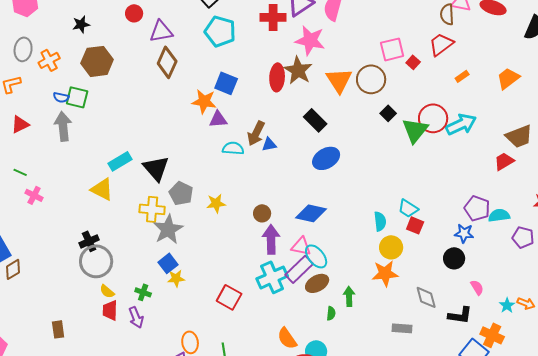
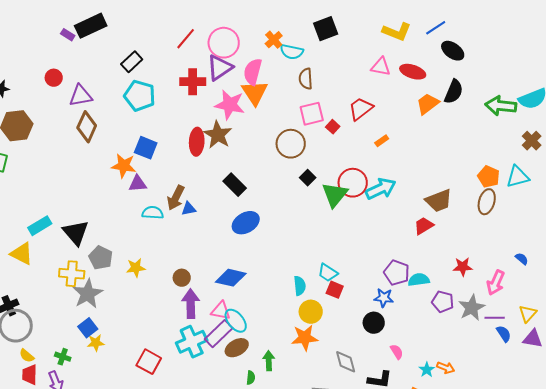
brown semicircle: (447, 14) -> (306, 79), moved
orange trapezoid: (508, 78) -> (428, 104), moved
orange triangle: (339, 80) -> (255, 93), moved

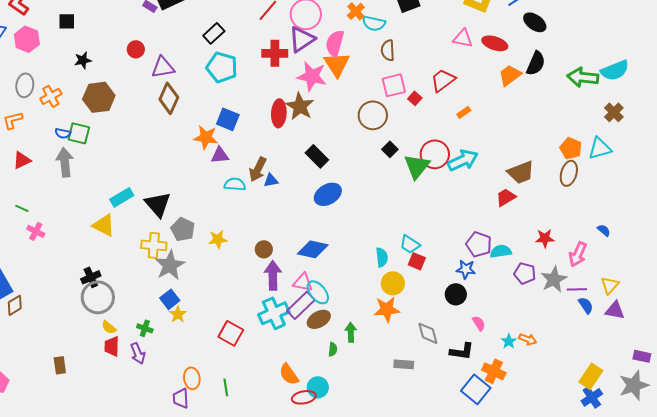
yellow star: (96, 343) -> (178, 314), turned -30

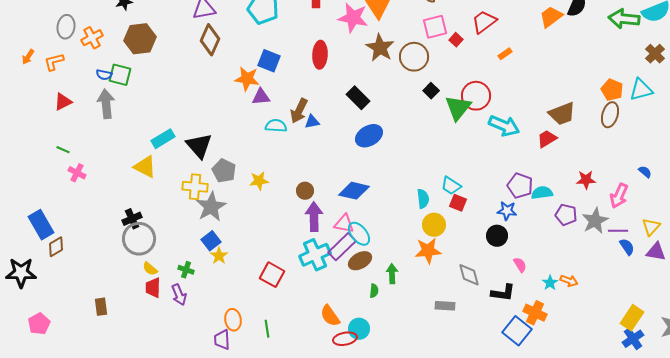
brown star: (300, 106) -> (380, 48), moved
cyan arrow: (463, 160) -> (504, 126), moved, turned 48

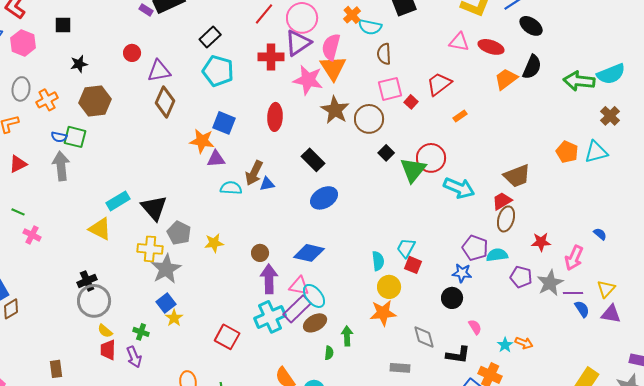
brown ellipse: (610, 115) -> (506, 219), moved
cyan trapezoid: (451, 186) -> (406, 248), turned 85

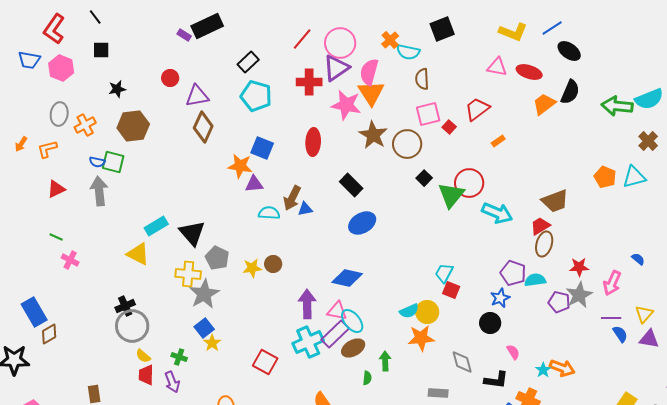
brown circle: (260, 253) -> (273, 264), moved
cyan semicircle: (378, 261) -> (409, 311), moved, turned 72
blue star: (462, 273) -> (500, 298), turned -30
gray star: (550, 283) -> (579, 295), moved
orange arrow: (524, 343) -> (562, 368), size x1.4

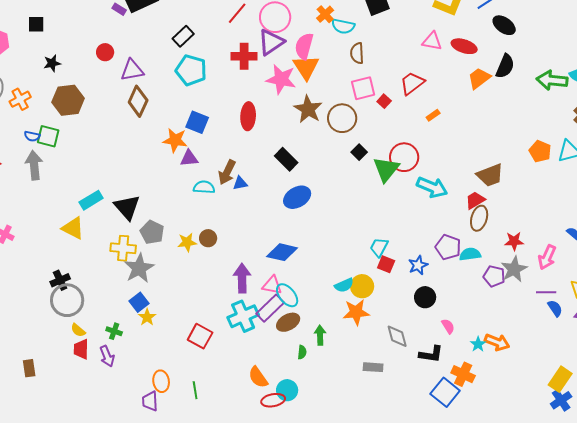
blue star: (500, 298) -> (418, 265), moved

